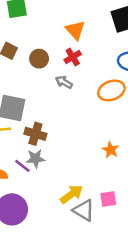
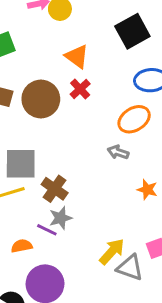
brown circle: (39, 59) -> (41, 99), size x1.6
gray arrow: (64, 82) -> (118, 152), moved
brown cross: (35, 134) -> (55, 189), turned 30

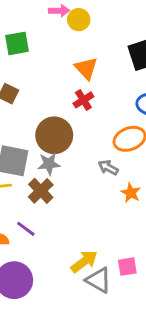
brown circle: (41, 99) -> (54, 135), moved
orange star: (147, 190) -> (131, 193), moved
gray star: (61, 218) -> (49, 164), moved

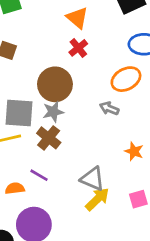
orange star: (131, 193) -> (134, 151), moved
gray triangle: (99, 280) -> (93, 179), moved

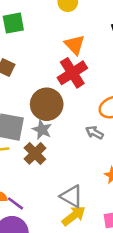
red cross: (78, 48) -> (72, 73), size x1.6
gray star: (53, 112) -> (42, 130), turned 30
purple line: (39, 175) -> (16, 203), moved

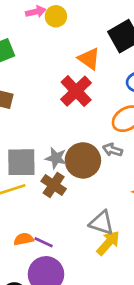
orange triangle: (75, 45) -> (89, 59), moved
brown circle: (47, 104) -> (83, 160), moved

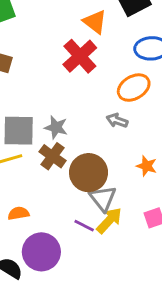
brown circle: (83, 160) -> (89, 173), moved
gray triangle: (102, 223) -> (103, 198), turned 32
purple line: (44, 242) -> (84, 226), moved

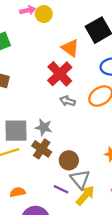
gray arrow: (117, 121) -> (67, 101), moved
brown circle: (89, 173) -> (69, 160), size x0.7
purple line: (84, 226) -> (61, 189), moved

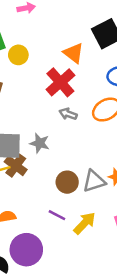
yellow circle: (44, 14) -> (18, 55), moved
brown cross: (42, 149) -> (16, 166), moved
gray triangle: (80, 179) -> (94, 181), moved, turned 50

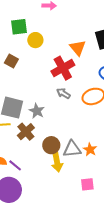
brown cross: (16, 166) -> (26, 132), moved
purple line: (57, 215) -> (15, 165), moved
yellow arrow: (85, 223) -> (57, 162), moved, turned 114

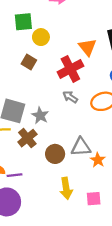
brown square: (11, 61) -> (29, 62), moved
gray triangle: (72, 149) -> (81, 147), moved
yellow arrow: (57, 162) -> (66, 188), moved
purple line: (15, 165) -> (14, 175), turned -48

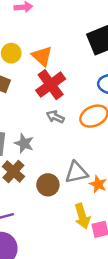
orange triangle: (88, 47) -> (42, 56), moved
yellow arrow: (66, 188) -> (82, 216), moved

